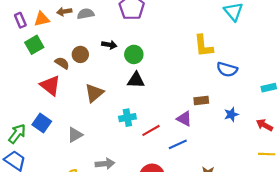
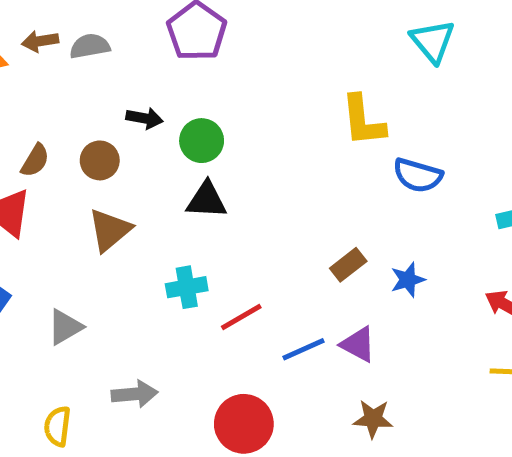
brown circle: (80, 54) -> (100, 160), moved
brown semicircle: (62, 63) -> (35, 160), turned 88
brown rectangle: (201, 100) -> (348, 265), moved, turned -32
blue star: (231, 114) -> (408, 280), moved
purple triangle: (184, 119) -> (358, 344), moved

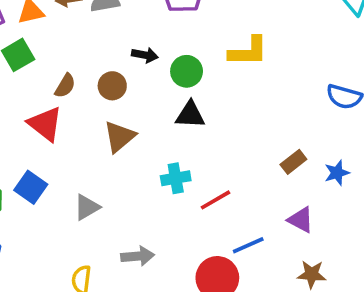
yellow L-shape: (363, 121) -> (248, 51), moved, turned -84
blue line: (303, 349) -> (248, 245), moved

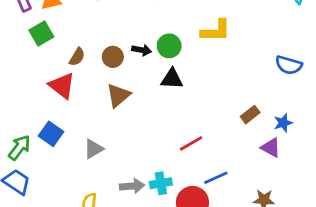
black arrow: (145, 55) -> (142, 50), moved
cyan cross: (176, 178) -> (161, 183), moved
purple triangle: (301, 220) -> (271, 148), moved

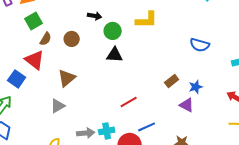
green square: (41, 34) -> (34, 21), moved
black arrow: (142, 50) -> (95, 16), moved
brown triangle: (118, 95) -> (67, 78), moved
blue square: (51, 134) -> (17, 79), moved

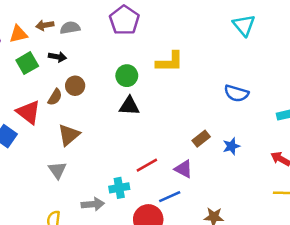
black arrow: (95, 16) -> (57, 57), moved
brown semicircle: (46, 39) -> (55, 97), moved
purple triangle: (187, 105) -> (183, 169), moved
gray triangle: (58, 106) -> (57, 170), turned -35
cyan cross: (107, 131) -> (119, 188), moved

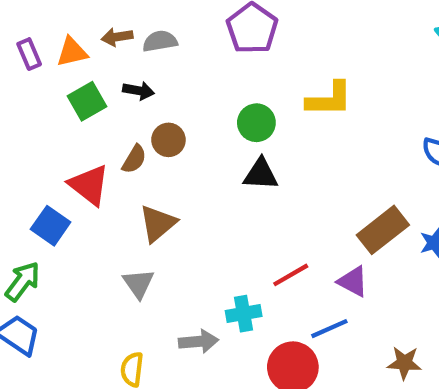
brown rectangle: (201, 139) -> (383, 230), size x1.6

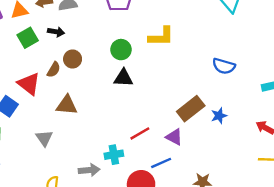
brown triangle: (158, 224) -> (67, 105), turned 45
gray triangle: (138, 284) -> (44, 138), moved

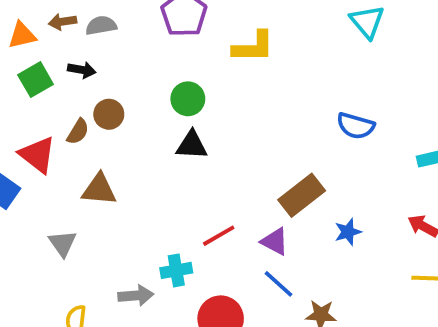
yellow L-shape: (161, 37) -> (253, 47), moved
blue star: (219, 116) -> (348, 232), moved
blue line: (161, 163) -> (278, 284), moved, turned 66

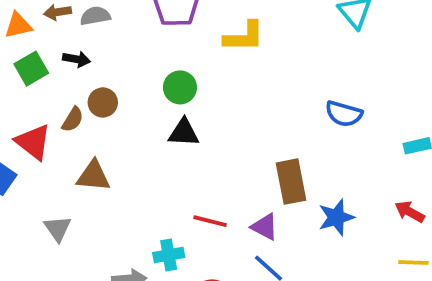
brown rectangle: (302, 195) -> (291, 182), turned -63
blue star: (348, 232) -> (336, 217), size x1.4
red line: (219, 236) -> (210, 221), turned 44

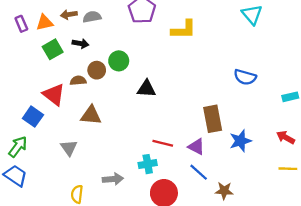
green circle: (180, 87) -> (119, 61), moved
brown semicircle: (73, 119) -> (78, 81), turned -126
cyan cross: (169, 255) -> (148, 164), moved

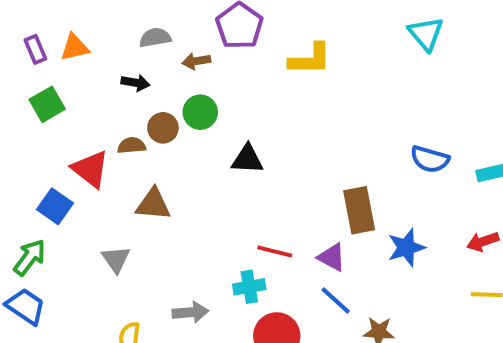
brown arrow: (69, 15) -> (196, 61), moved
green square: (53, 49) -> (47, 104), moved
blue semicircle: (245, 77) -> (430, 159), moved
red arrow: (286, 137) -> (483, 242), turned -48

